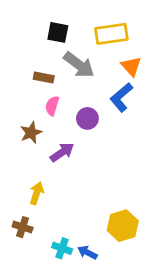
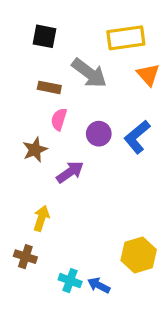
black square: (58, 32) -> (44, 36), moved
blue L-shape: (121, 97) -> (137, 137), moved

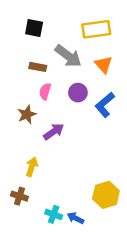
orange triangle: (148, 75) -> (104, 65), moved
purple circle: (99, 134) -> (78, 93), moved

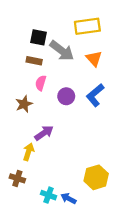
black square: (34, 28) -> (38, 37), moved
purple circle: (78, 93) -> (66, 96), moved
purple arrow: (54, 132) -> (44, 133), moved

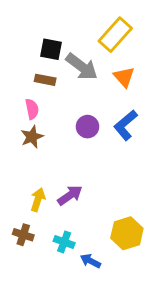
yellow rectangle: (87, 26) -> (115, 35), turned -40
pink semicircle: (41, 83) -> (32, 109), moved, turned 152
purple arrow: (44, 133) -> (70, 195), moved
cyan cross: (48, 195) -> (64, 242), moved

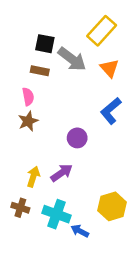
purple circle: (87, 127) -> (77, 138), moved
cyan cross: (64, 242) -> (56, 214), size x1.5

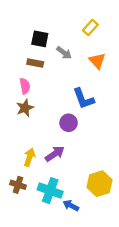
yellow rectangle: (102, 31) -> (90, 27), size x0.6
gray arrow: (72, 59) -> (64, 53), size x0.6
blue L-shape: (111, 111) -> (83, 99), moved, turned -70

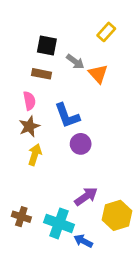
orange triangle: (97, 61) -> (98, 74), moved
blue L-shape: (83, 99) -> (67, 116), moved
purple arrow: (55, 154) -> (86, 196), moved
yellow arrow: (29, 157) -> (35, 155), moved

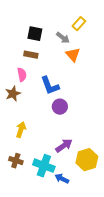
gray arrow: (75, 62) -> (63, 38), moved
brown star: (29, 126) -> (13, 94), moved
yellow arrow: (35, 155) -> (21, 130), moved

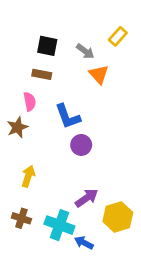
yellow rectangle: (79, 24) -> (118, 36), moved

